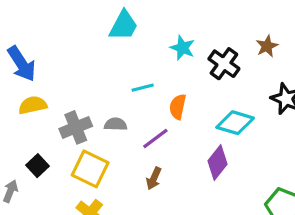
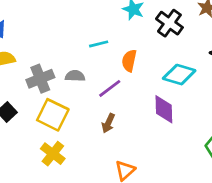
purple diamond: (218, 162) -> (164, 109), turned -40

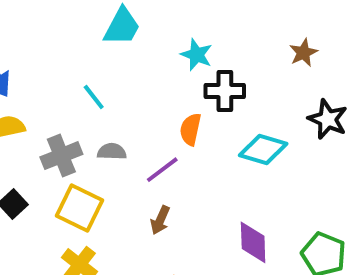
black cross: (169, 23) -> (225, 91), moved, turned -36
cyan line: (99, 44) -> (94, 97), moved, turned 66
purple diamond: (164, 109) -> (253, 242), moved

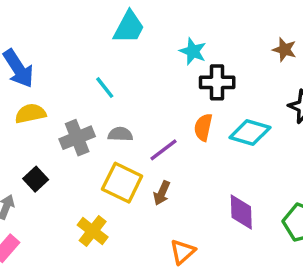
brown star: (303, 53) -> (284, 50), turned -30
orange semicircle: (190, 129) -> (203, 127), moved
yellow square: (80, 208) -> (122, 183), moved

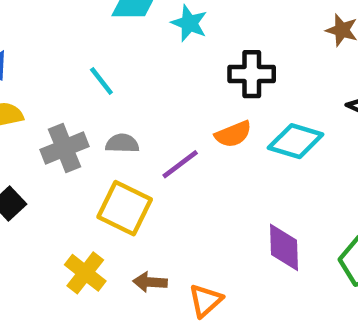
cyan star: (193, 51) -> (189, 23), moved
orange semicircle: (203, 127) -> (233, 134), turned -124
brown arrow: (162, 193) -> (150, 282), moved, turned 70

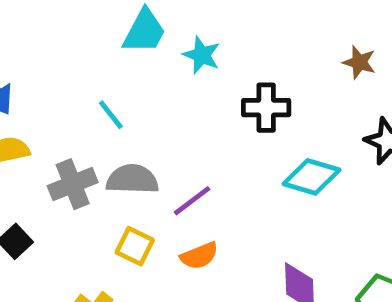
orange semicircle: (233, 134) -> (199, 256), moved
gray semicircle: (122, 143) -> (132, 179), size x1.5
yellow square: (125, 208) -> (135, 246), size x0.7

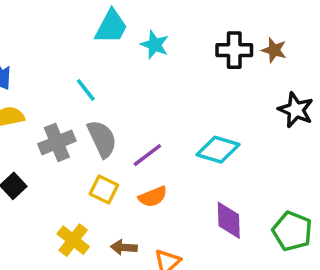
black cross: (266, 108) -> (234, 50), moved
cyan diamond: (312, 177) -> (218, 150), moved
gray semicircle: (132, 179) -> (102, 139), turned 63

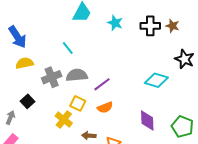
cyan star: (155, 45) -> (115, 23), moved
gray semicircle: (102, 139) -> (77, 75), turned -70
cyan diamond: (218, 150) -> (156, 80), moved
yellow cross: (73, 240) -> (64, 119), moved

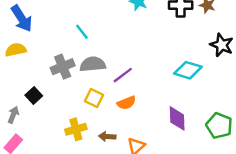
yellow semicircle: (24, 63) -> (16, 50), moved
yellow cross: (64, 119) -> (76, 129), moved, turned 36

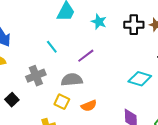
gray semicircle: (93, 64) -> (72, 80), moved
purple line: (123, 75) -> (86, 56), moved

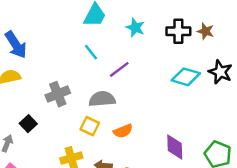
cyan line: (52, 47) -> (91, 52), moved
cyan diamond: (140, 79) -> (186, 77), moved

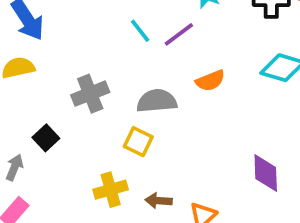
purple line: (119, 69) -> (179, 34), moved
orange semicircle: (123, 131) -> (210, 81), moved

